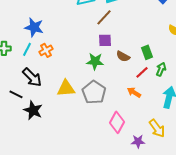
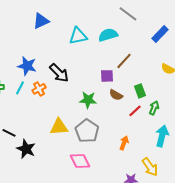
brown line: (104, 17) -> (124, 61), moved
purple square: (105, 40) -> (107, 76), moved
black arrow: (32, 77) -> (59, 73), moved
orange arrow: (134, 92) -> (124, 143), moved, turned 80
pink diamond: (117, 122) -> (80, 161), moved, turned -55

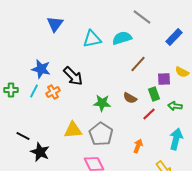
blue triangle: (41, 21) -> (55, 24), turned -30
purple square: (107, 76) -> (164, 79), moved
green arrow: (154, 108) -> (175, 106), moved, turned -104

